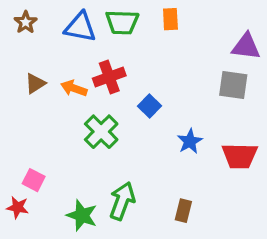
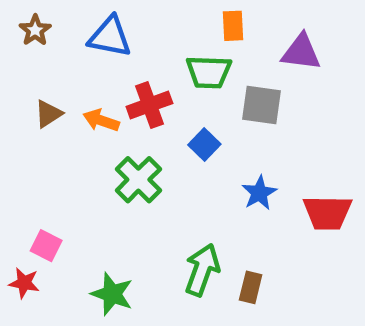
green trapezoid: (122, 22) -> (209, 72), moved
purple triangle: (246, 46) -> (301, 52), moved
gray square: (233, 85) -> (262, 105), moved
green arrow: (122, 201) -> (202, 270), moved

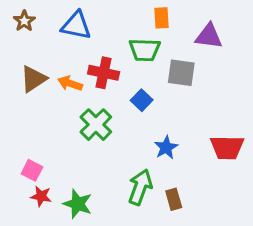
red cross: (149, 105) -> (104, 73), turned 32
brown triangle: (48, 114) -> (33, 79), size x1.4
blue star: (259, 193) -> (166, 147), moved
red star: (24, 283) -> (41, 196), moved
brown rectangle: (251, 287) -> (174, 199), turned -30

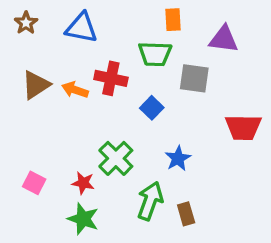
green cross: (96, 125) -> (116, 158), moved
red trapezoid: (227, 147) -> (243, 127), moved
red star: (41, 196) -> (83, 183), moved

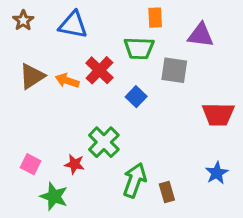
red cross: (111, 78) -> (99, 70), turned 32
blue star: (178, 158) -> (217, 173), moved
green star: (83, 219) -> (54, 196), moved

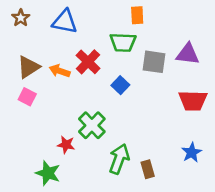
purple triangle: (201, 35) -> (188, 54), moved
pink square: (31, 164) -> (27, 97), moved

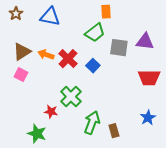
green trapezoid: (123, 42) -> (95, 33), turned -40
red cross: (88, 62) -> (68, 59), moved

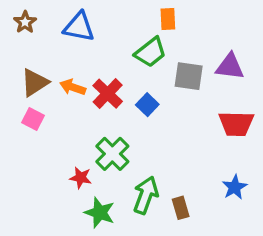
green star: (37, 134) -> (100, 213), moved

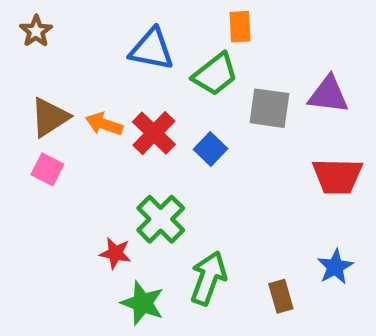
blue triangle: (79, 27) -> (152, 49), moved
brown rectangle: (181, 208) -> (281, 296), moved

